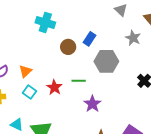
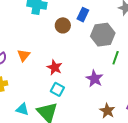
green line: (79, 81) -> (116, 58), moved, turned -64
cyan square: (29, 92) -> (57, 89), moved

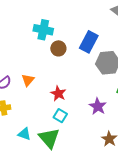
blue rectangle: (83, 15) -> (89, 42), size x1.5
brown circle: (63, 25) -> (58, 48), moved

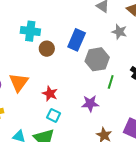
orange triangle: (28, 80) -> (19, 82), size x1.5
purple star: (98, 106) -> (90, 103), turned -30

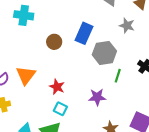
cyan cross: (30, 31) -> (24, 15), moved

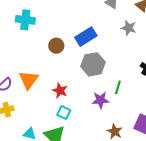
blue rectangle: (84, 33) -> (86, 37), turned 35
gray hexagon: (104, 53) -> (93, 64), moved
green line: (118, 76) -> (118, 87), moved

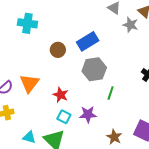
gray star: (129, 28) -> (130, 25), moved
green line: (118, 87) -> (111, 93), moved
purple star: (100, 100) -> (88, 114), moved

